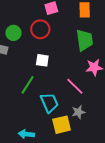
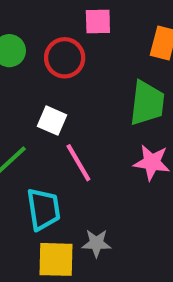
pink line: (75, 86) -> (78, 163), moved

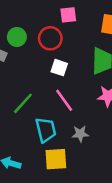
white square: (52, 121) -> (59, 68), moved
gray star: (96, 243) -> (80, 134), moved

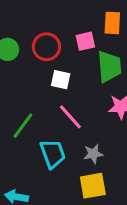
pink square: (68, 15) -> (85, 41), moved
yellow square: (56, 159) -> (93, 186), moved

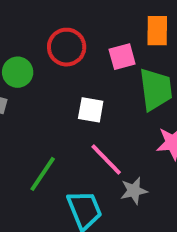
red circle: (46, 47) -> (67, 47), moved
gray star: (93, 154) -> (134, 191), moved

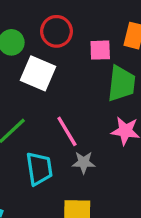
white square: (91, 110) -> (38, 73), moved, size x1.5

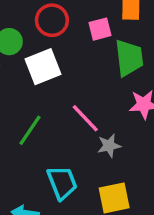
white square: (38, 73) -> (43, 67), turned -32
cyan trapezoid: (39, 169) -> (62, 183), moved

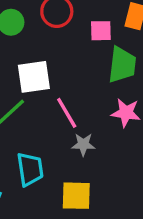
white square: (43, 67) -> (34, 77), moved

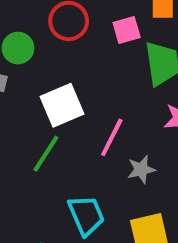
pink line: (67, 113) -> (112, 137), turned 72

